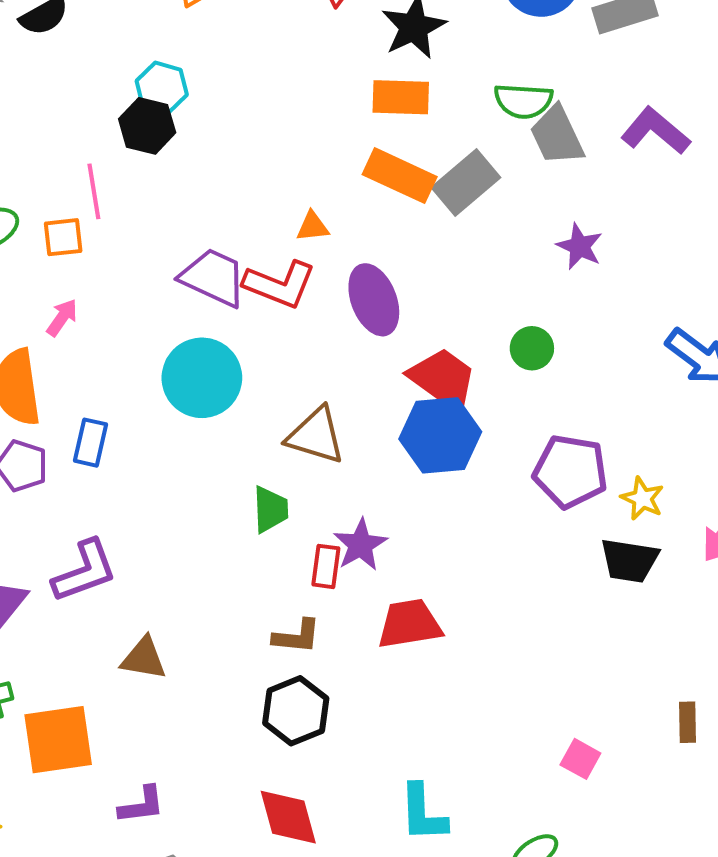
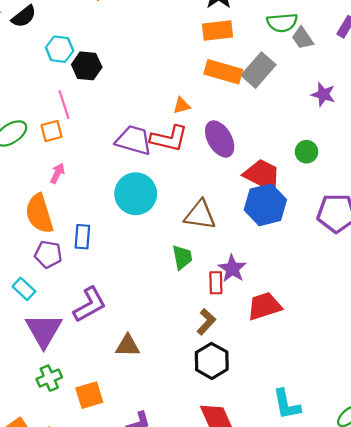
cyan hexagon: (162, 88) -> (60, 49), moved
gray trapezoid: (557, 136) -> (303, 38), size x0.7
brown L-shape: (297, 636) -> (206, 322), turned -45
orange square: (58, 740) -> (89, 395), size x0.7

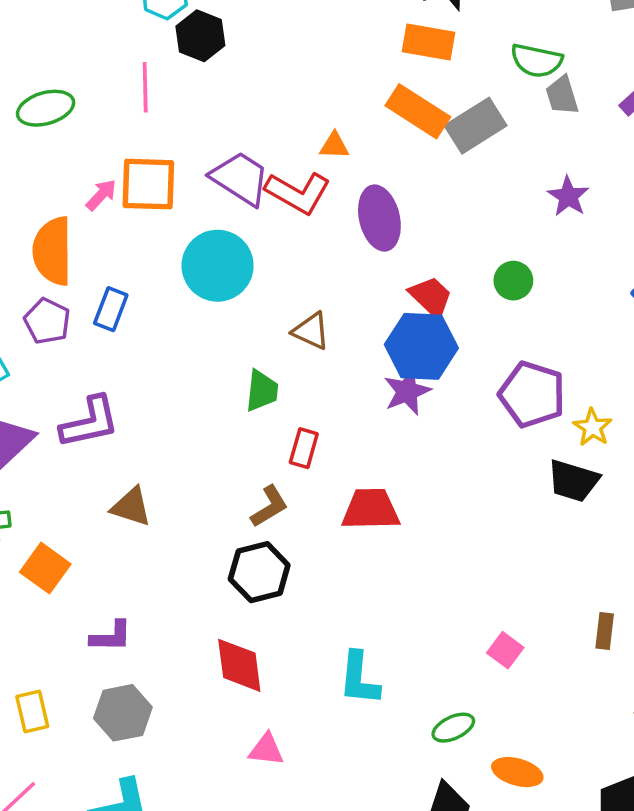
orange square: (52, 131) -> (148, 184), moved, size x1.6
red trapezoid: (262, 175) -> (431, 297), size x0.7
brown triangle: (200, 215) -> (311, 331), size x0.7
purple star: (232, 269) -> (407, 391), moved
orange square: (89, 395) -> (45, 568), turned 36

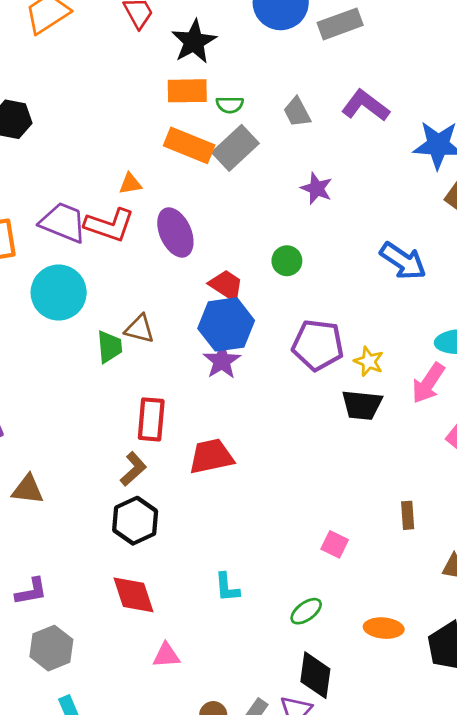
green semicircle: (537, 61) -> (230, 105), moved, size x0.7
green trapezoid: (262, 391) -> (109, 347), moved
red rectangle: (304, 448) -> (151, 419), size x1.4
cyan L-shape: (359, 678) -> (227, 587), size x0.7
orange ellipse: (517, 772) -> (384, 628), moved

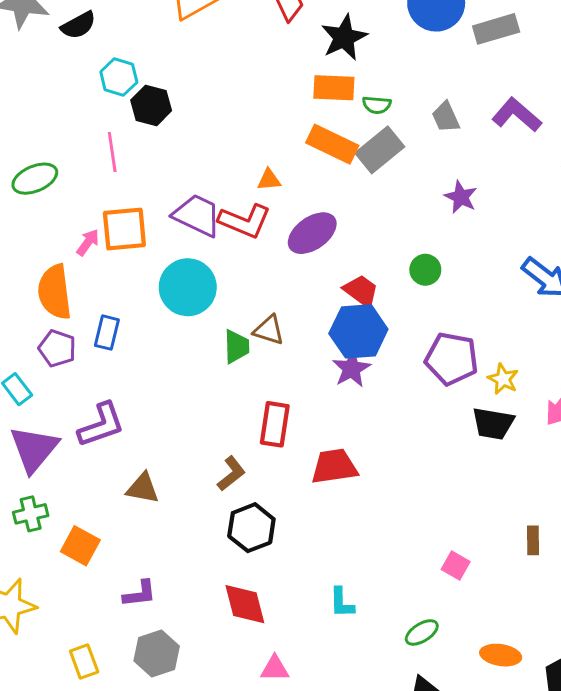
purple ellipse: (175, 233) -> (312, 233), turned 75
brown L-shape: (133, 469) -> (231, 474), moved

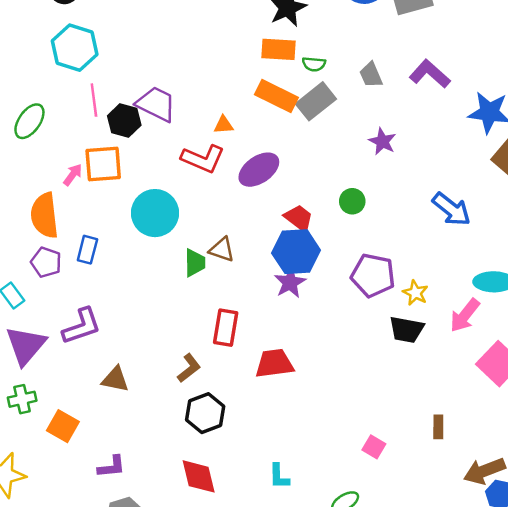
cyan hexagon: (119, 77) -> (75, 48), moved, size x1.5
black hexagon: (151, 105) -> (124, 121), moved
green ellipse: (35, 179) -> (29, 121), turned -33
purple trapezoid: (197, 215) -> (156, 104), moved

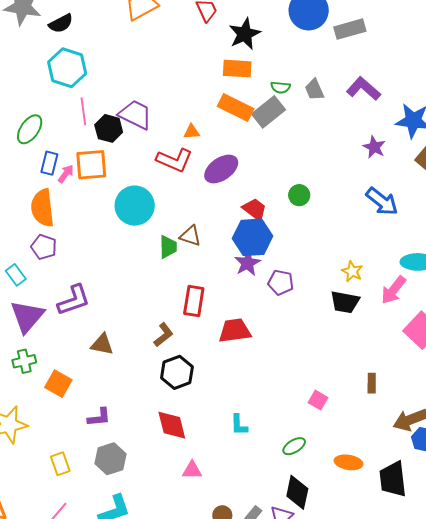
green semicircle: (314, 64) -> (281, 87), moved
purple star: (382, 141) -> (374, 147), moved
blue rectangle: (87, 250) -> (49, 163), moved
purple pentagon: (373, 275) -> (281, 282), moved, size x0.7

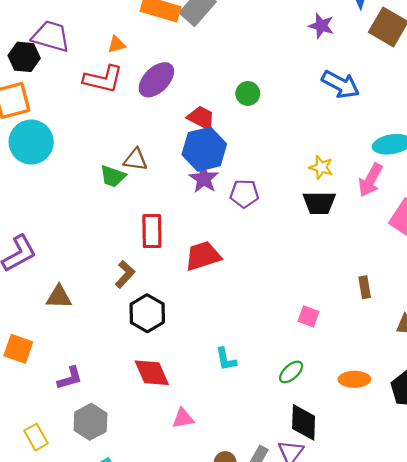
cyan circle: (135, 206) -> (31, 142), moved
green trapezoid: (168, 247) -> (113, 176), turned 120

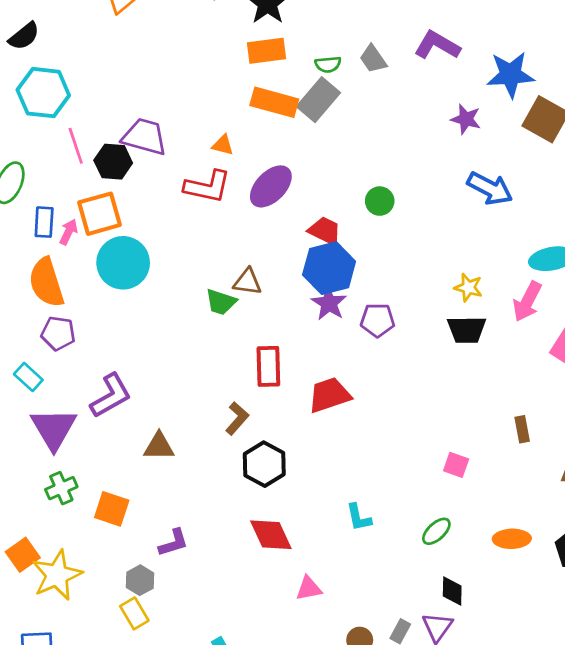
orange triangle: (117, 44) -> (223, 145), turned 30
gray hexagon: (90, 422) -> (140, 580), moved, size x0.7
black diamond: (304, 422) -> (452, 591), size x0.7

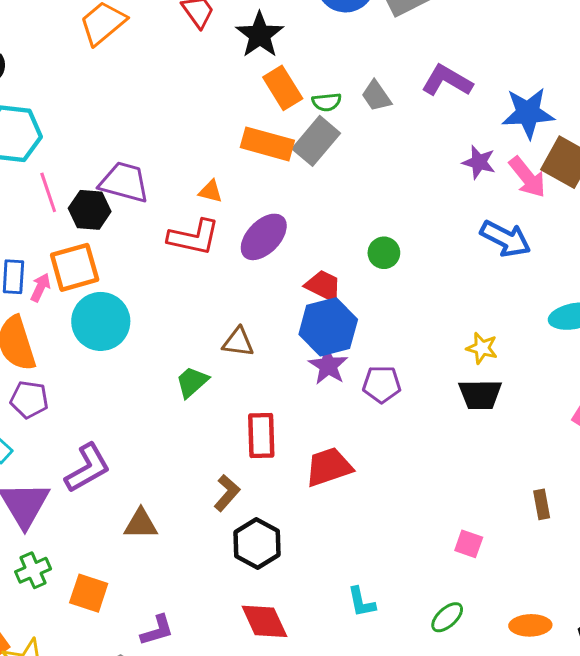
orange rectangle: (267, 51) -> (283, 88), moved, turned 66
green trapezoid: (221, 302) -> (192, 382), moved, turned 120
pink arrow: (527, 302) -> (527, 177), moved, turned -66

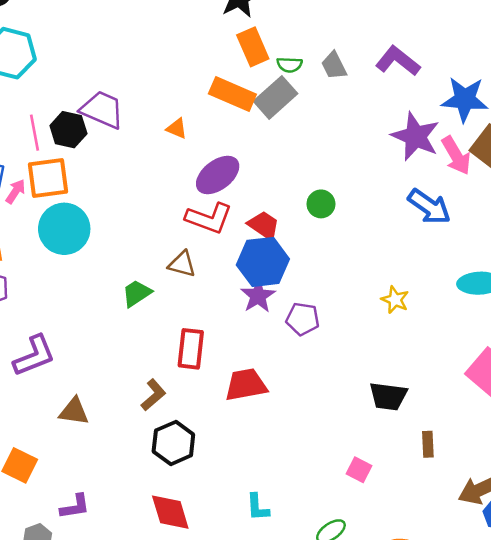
purple star: (479, 162) -> (416, 136), size x1.6
pink line: (48, 192) -> (35, 133), moved
red L-shape: (194, 237) -> (209, 218), moved
black trapezoid: (480, 395) -> (388, 396), moved

